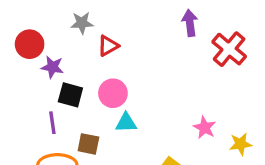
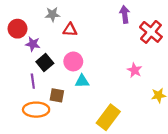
red triangle: (108, 46) -> (70, 30), turned 32
black square: (70, 95) -> (45, 63), turned 35
pink star: (205, 128) -> (135, 70), moved

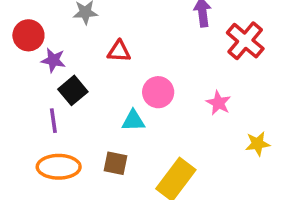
red triangle: (70, 30) -> (119, 51), moved
pink circle: (73, 61) -> (158, 92), moved
brown square: (57, 95) -> (116, 163), moved

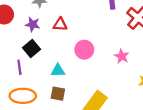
purple star: (53, 60) -> (33, 24), moved
cyan triangle: (133, 121) -> (58, 71), moved

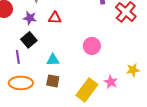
pink circle: (84, 50) -> (92, 46), moved
pink star: (122, 56) -> (111, 82), moved

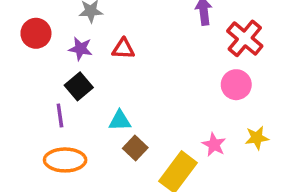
pink circle: (92, 46) -> (236, 85), moved
brown square: (53, 81) -> (135, 148), moved, turned 32
pink star: (111, 82) -> (214, 145), moved

